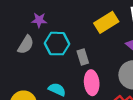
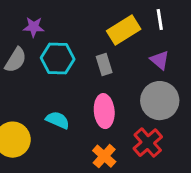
gray rectangle: (83, 57) -> (104, 65), moved

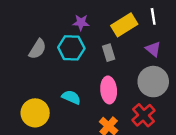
purple star: (34, 27) -> (81, 23), moved

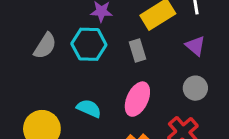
gray circle: (153, 82) -> (195, 88), size x0.6
pink ellipse: (109, 90) -> (137, 99), turned 30

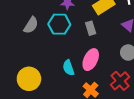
cyan semicircle: (89, 108) -> (68, 68), moved, turned -133

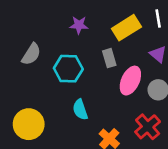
cyan hexagon: (59, 24) -> (68, 69), moved
pink ellipse: (91, 60) -> (130, 81), moved

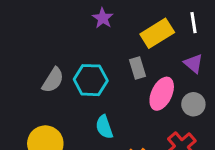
purple star: (79, 25) -> (103, 18), moved, turned 30
gray semicircle: (31, 54) -> (53, 80), moved

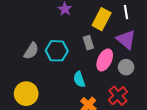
yellow rectangle: (157, 33) -> (102, 19), turned -30
purple triangle: (193, 63) -> (126, 40), size x1.5
cyan semicircle: (104, 127) -> (79, 79), moved

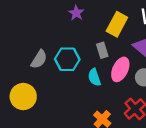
cyan semicircle: (79, 79) -> (94, 77), moved
yellow circle: (26, 94) -> (23, 97), moved

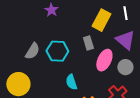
purple star: (76, 13) -> (51, 10), moved
cyan semicircle: (94, 77) -> (71, 82), moved

